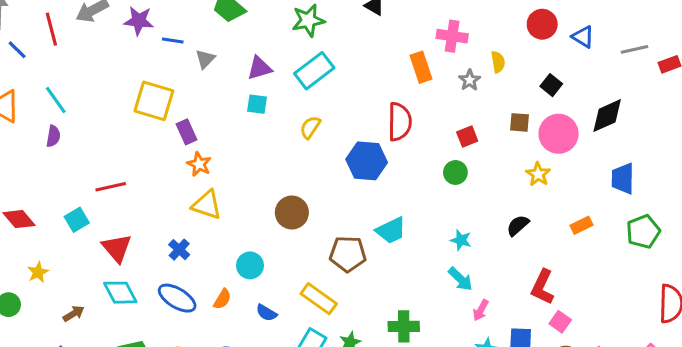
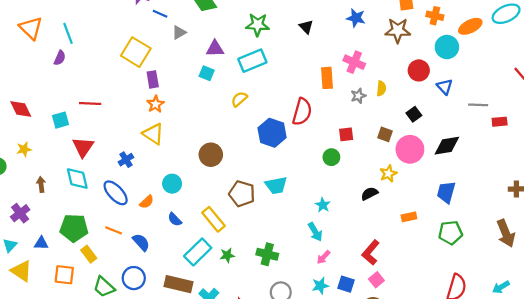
black semicircle: (518, 225) -> (369, 194), moved
brown arrow: (74, 314) -> (41, 184), turned -80

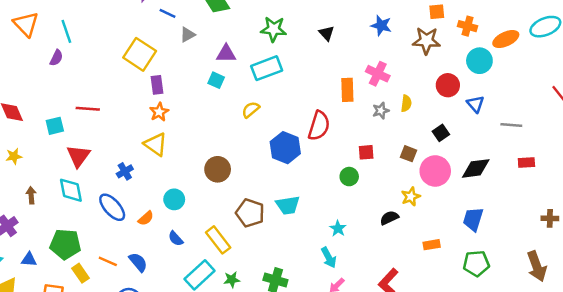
red rectangle: (500, 122) -> (526, 163), moved
orange line: (114, 230) -> (108, 261), moved

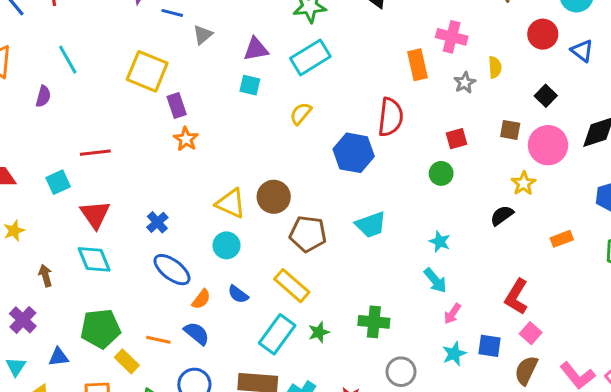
cyan line: (66, 31) -> (68, 60), moved
yellow triangle: (156, 144) -> (231, 203), moved
blue ellipse: (112, 207) -> (172, 270), moved
brown pentagon: (250, 213) -> (308, 234), moved
orange semicircle: (146, 218) -> (201, 299), moved

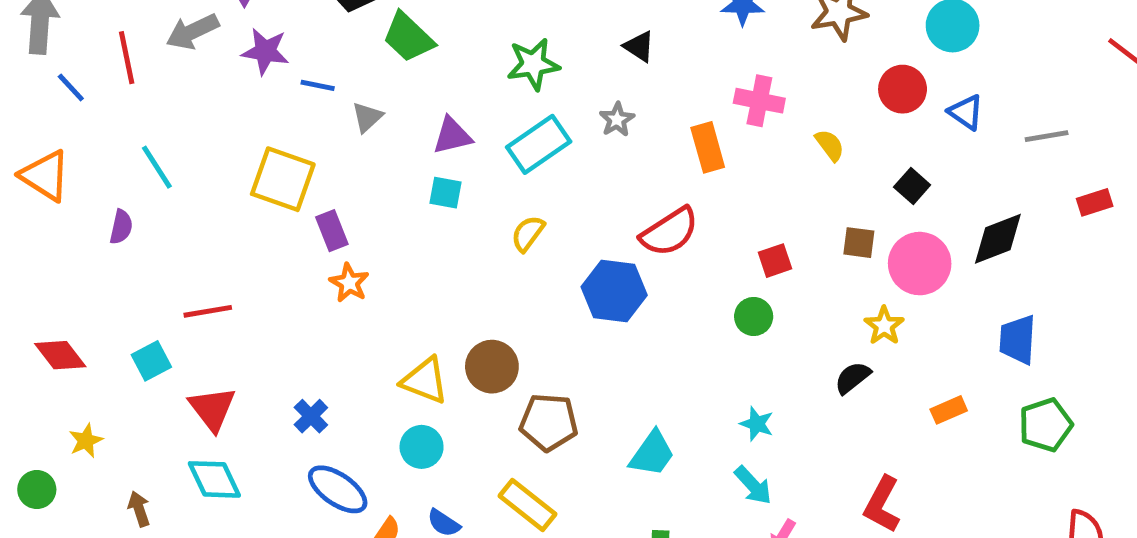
yellow semicircle: (495, 67) -> (830, 145), turned -30
gray star: (465, 83) -> (617, 120), moved
red semicircle: (391, 117) -> (669, 232), turned 54
cyan trapezoid: (371, 225) -> (652, 454), moved, turned -32

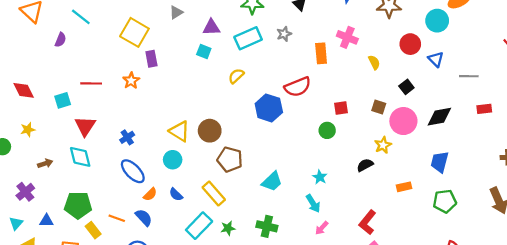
cyan line: (157, 167) -> (81, 17), turned -30
orange star: (349, 283) -> (131, 81), moved
brown arrow: (139, 509) -> (45, 163), turned 80

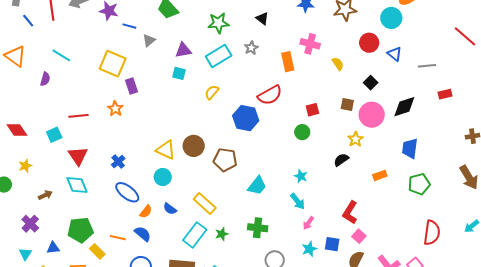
brown pentagon: (230, 159) -> (225, 160), moved

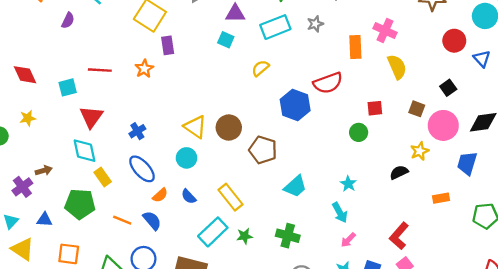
yellow semicircle: (338, 64) -> (397, 67), moved, size x1.5
blue trapezoid: (410, 148) -> (467, 163), moved
brown arrow: (45, 195) -> (44, 170), moved
yellow rectangle: (97, 251) -> (103, 177), moved

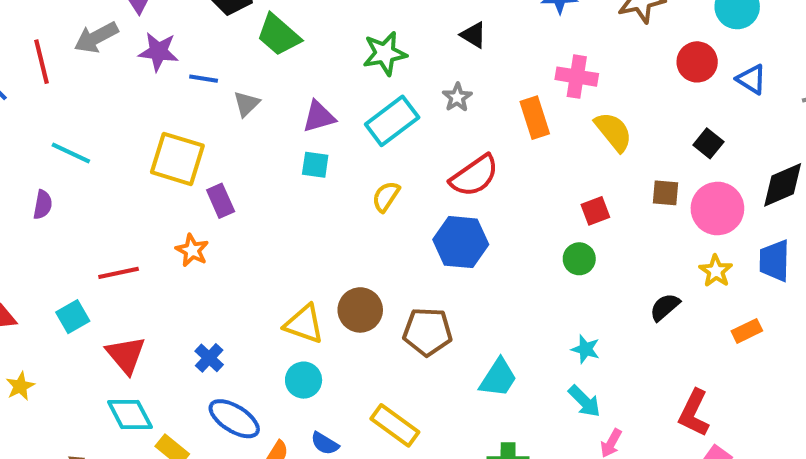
red semicircle: (328, 83) -> (474, 176), moved
yellow star: (420, 151) -> (716, 271), moved

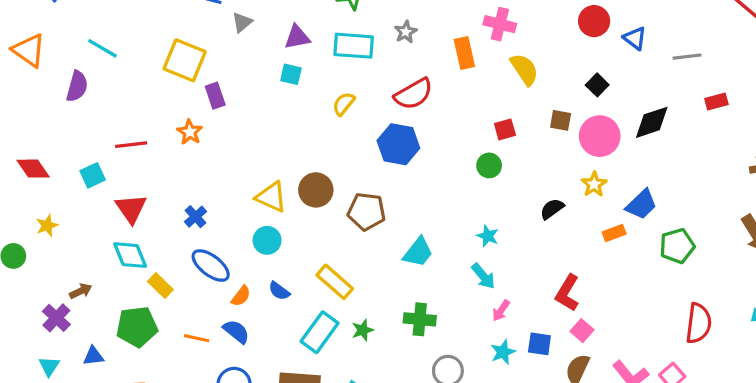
cyan rectangle: (392, 121) -> (354, 46), turned 36
purple semicircle: (43, 205) -> (77, 86), size x1.4
blue trapezoid: (774, 261) -> (641, 204), moved, turned -140

